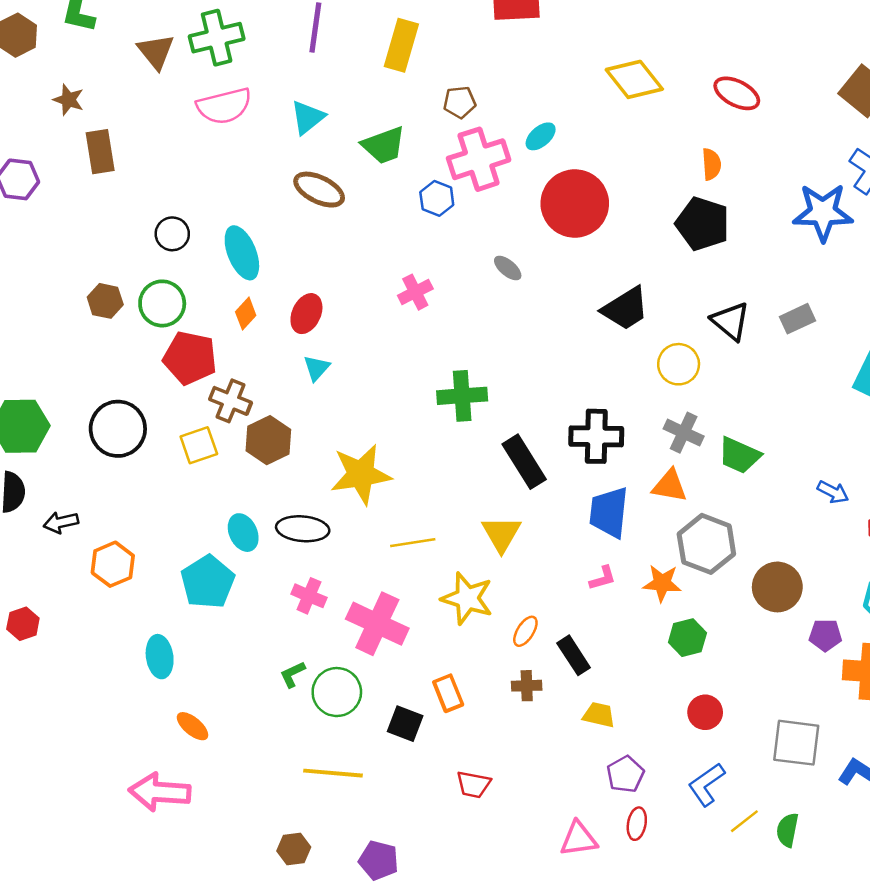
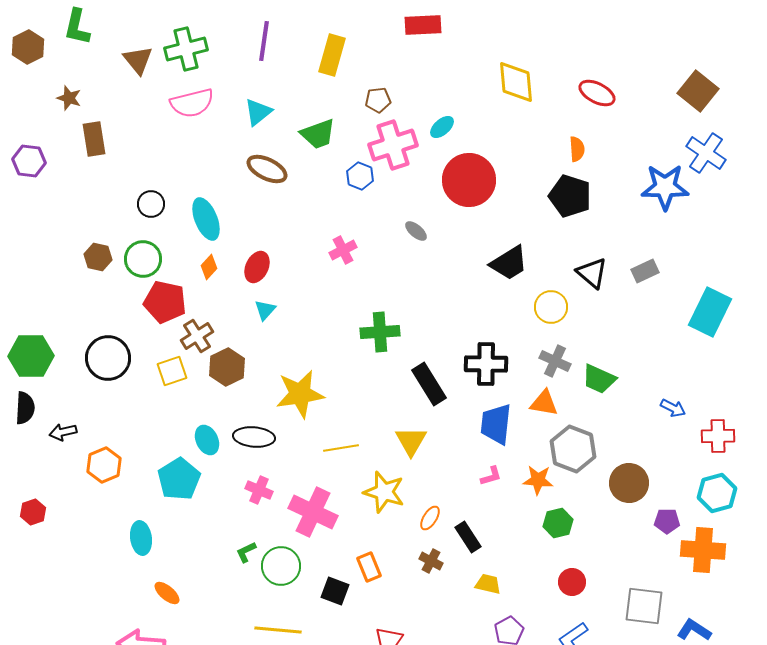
yellow diamond: (634, 79) -> (516, 82), turned 33
brown cross: (231, 401) -> (197, 336), turned 36
brown cross: (527, 686) -> (431, 561), turned 30

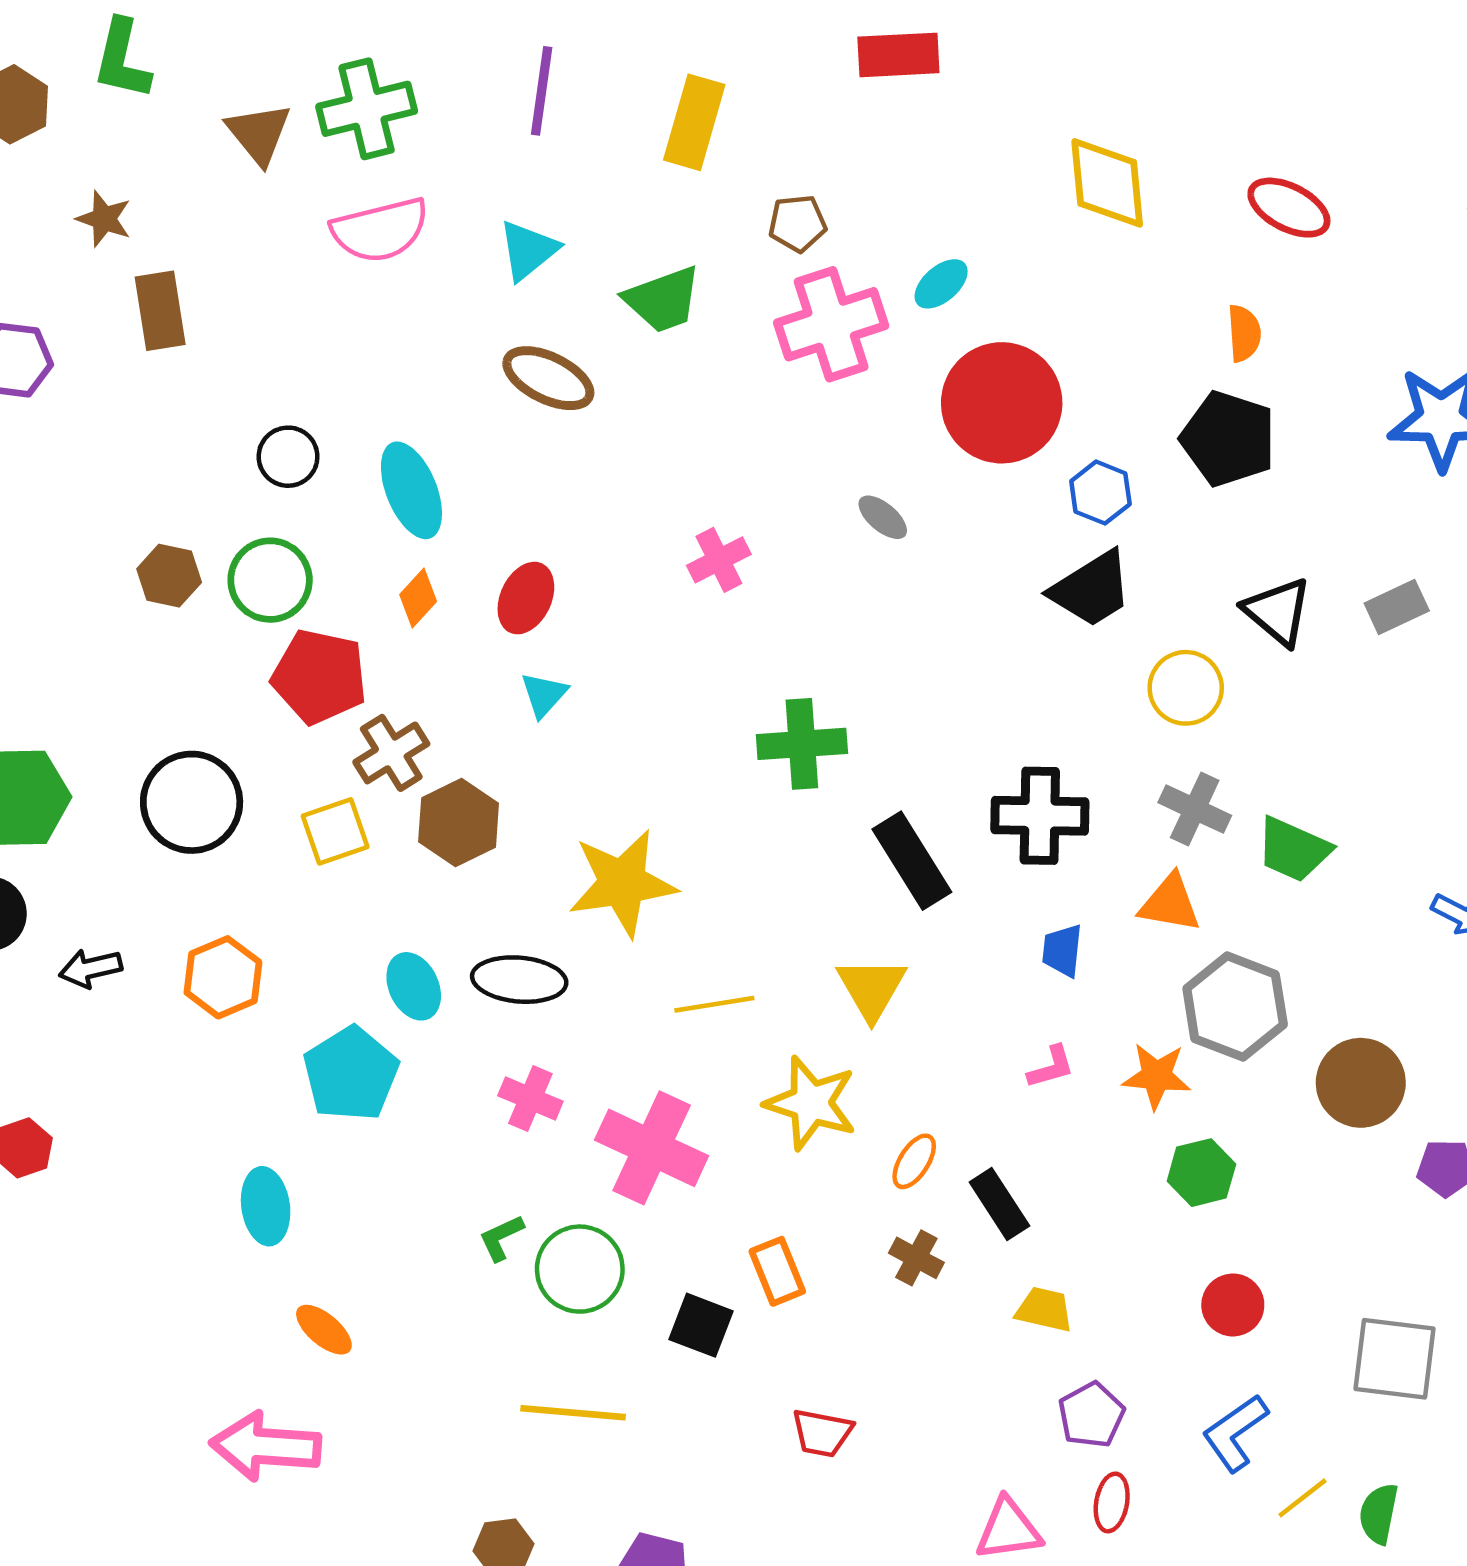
blue hexagon: (360, 176) -> (1100, 493), moved
blue trapezoid: (496, 424) -> (1062, 950), size x0.6
orange hexagon: (104, 465) -> (223, 977), moved

